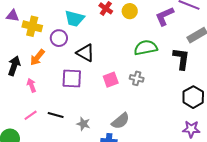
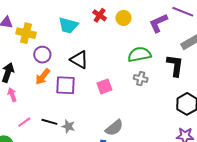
purple circle: (59, 38) -> (42, 55), moved
orange arrow: (37, 57) -> (43, 77), moved
gray cross: (137, 78) -> (141, 79), moved
pink arrow: (31, 85) -> (12, 95), moved
gray star: (83, 124) -> (68, 126), moved

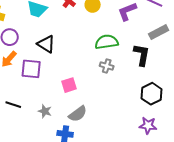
pink square: (104, 86) -> (69, 85), moved
gray star: (68, 126) -> (45, 111), moved

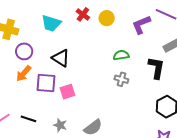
green semicircle: (107, 42) -> (121, 55), size x0.7
pink square: (69, 85) -> (67, 92), moved

